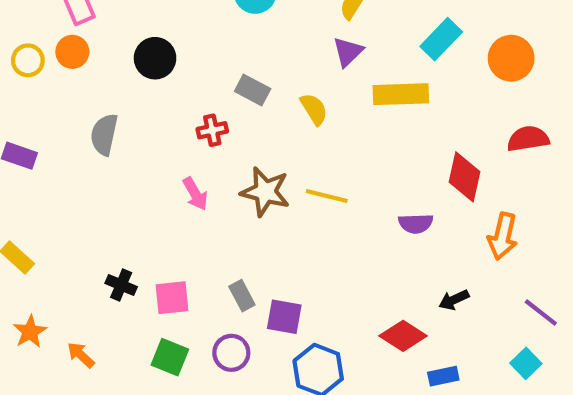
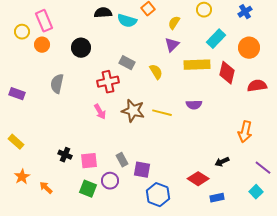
yellow circle: (28, 60) -> (22, 32), moved
red cross: (212, 130) -> (108, 82), size x1.5
red diamond: (464, 177) -> (227, 73), moved
purple semicircle: (416, 224) -> (194, 105), moved
purple circle: (231, 353) -> (110, 181), moved

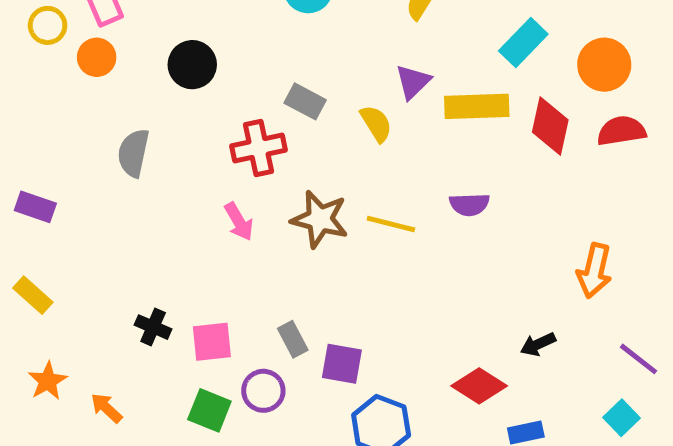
purple triangle: (172, 45) -> (413, 82), moved
red semicircle: (257, 86) -> (621, 131), moved
purple rectangle: (17, 94) -> (35, 207), moved

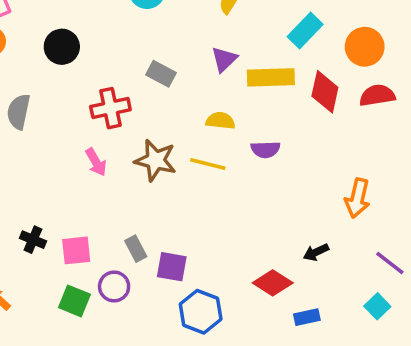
gray rectangle: (305, 101) -> (161, 74), moved
yellow semicircle: (376, 123) -> (220, 121), moved, turned -52

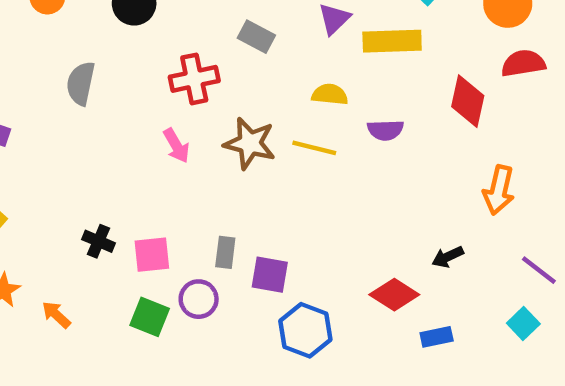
red diamond: (325, 92) -> (468, 101), moved
gray rectangle: (136, 249) -> (225, 252), turned 35

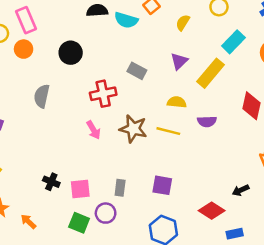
yellow rectangle: (392, 41) -> (211, 73), turned -48
purple square: (270, 275) -> (162, 185), moved

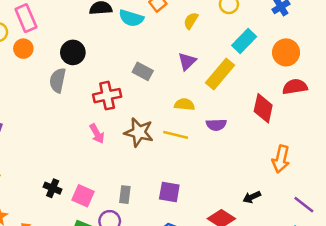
gray semicircle: (42, 96) -> (58, 80), moved
pink square: (80, 189) -> (83, 196), turned 30

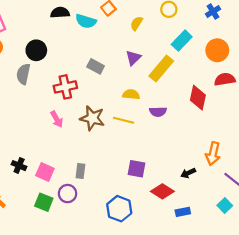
orange arrow: (281, 159) -> (213, 154), moved
purple square: (169, 192) -> (136, 169), moved

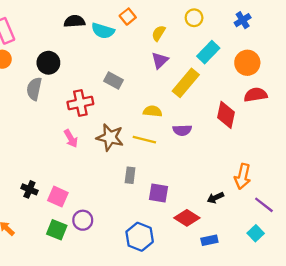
purple triangle: (133, 58) -> (160, 60), moved
gray rectangle: (80, 171) -> (130, 175), moved

